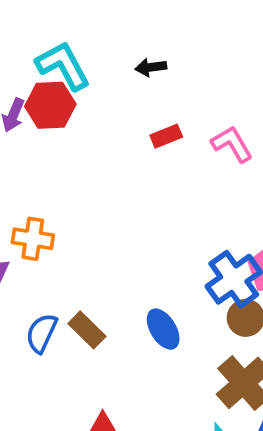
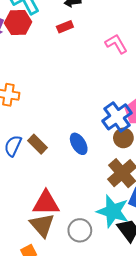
red rectangle: (166, 136) -> (65, 27), moved

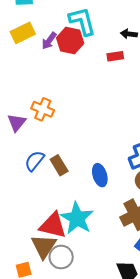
cyan star: (113, 211) -> (77, 218), moved
gray circle: (80, 230) -> (61, 257), moved

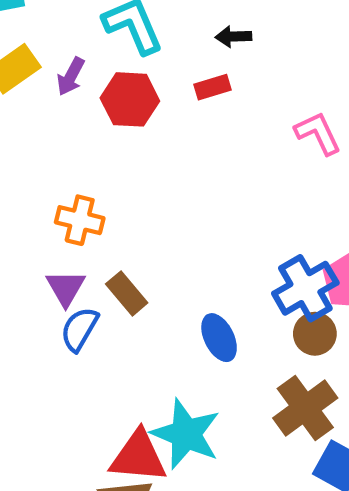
red hexagon: (70, 41) -> (130, 99), moved
purple triangle: (17, 123) -> (66, 288), moved
brown rectangle: (59, 165) -> (127, 293), moved

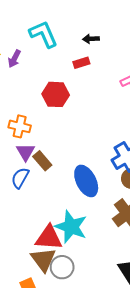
red hexagon: (130, 99) -> (56, 94), moved
purple triangle: (66, 288) -> (26, 152), moved
blue ellipse: (219, 338) -> (86, 181), size x1.4

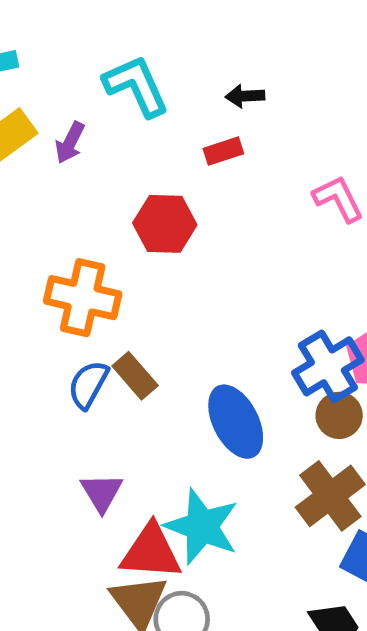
orange cross: (20, 126) -> (83, 298), size x1.4
purple triangle: (26, 152) -> (102, 492), moved
blue semicircle: (20, 178) -> (88, 385), moved

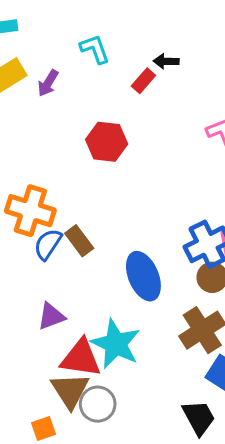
cyan L-shape: (136, 86) -> (95, 49), size x0.7
red rectangle: (223, 151) -> (143, 81), moved, turned -35
orange cross: (83, 298) -> (30, 211), moved
purple triangle: (102, 492) -> (51, 316), turned 36

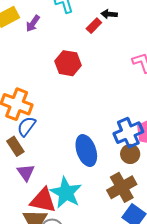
brown rectangle: (79, 241) -> (15, 146), moved
purple triangle: (51, 316) -> (26, 173), turned -48

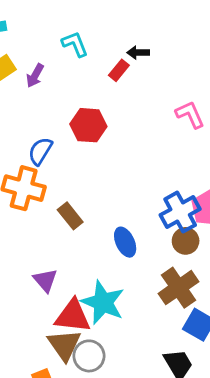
blue semicircle: (26, 126) -> (40, 151), moved
brown rectangle: (15, 146) -> (70, 216), moved
blue ellipse: (86, 151) -> (125, 242), size x0.7

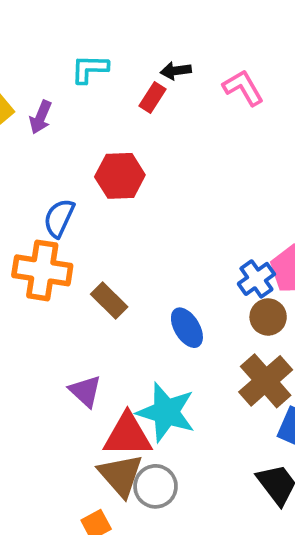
cyan L-shape: (75, 44) -> (90, 69), turned -60
pink L-shape: (190, 115) -> (243, 88), moved
blue cross: (180, 212) -> (256, 279), size x0.7

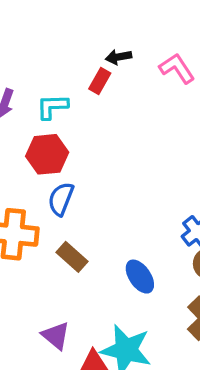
cyan L-shape: (90, 69) -> (52, 107), moved
red hexagon: (120, 176) -> (47, 154), moved
blue semicircle: (59, 218) -> (61, 199), moved

